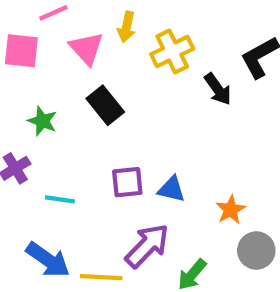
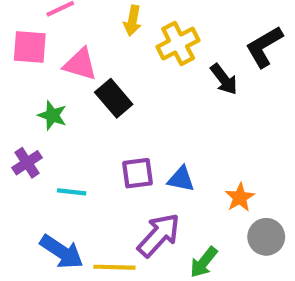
pink triangle: (86, 48) -> (80, 64), moved, turned -30

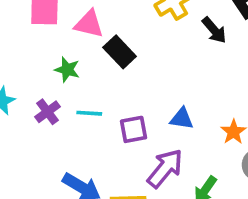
purple square: (137, 173) -> (134, 129), moved
cyan line: (72, 192) -> (89, 113), moved

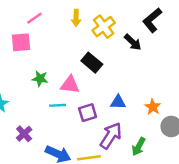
pink triangle: (89, 24) -> (70, 85), moved
black rectangle: (120, 52) -> (92, 63), moved
purple cross: (47, 112) -> (24, 134), moved

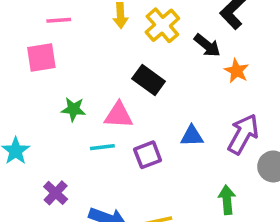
pink line: (34, 18) -> (59, 20), turned 35
orange star: (153, 107) -> (237, 71), moved
purple arrow: (111, 136) -> (243, 134), moved
green arrow: (139, 147) -> (227, 200), turned 150

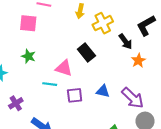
green star: (73, 109) -> (28, 56), moved
purple arrow: (243, 134) -> (133, 98), turned 90

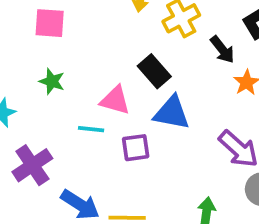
blue triangle: (103, 91) -> (172, 113), moved, size x1.5
purple cross: (16, 103) -> (32, 165), size x1.5

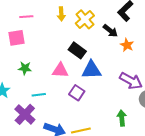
cyan line: (91, 129) -> (39, 95), moved
purple square: (136, 148) -> (77, 93), turned -35

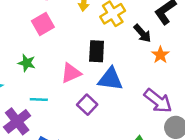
pink square: (17, 38) -> (43, 24), moved, turned -30
black rectangle: (77, 50) -> (97, 51), turned 48
pink triangle: (60, 70) -> (71, 73), turned -36

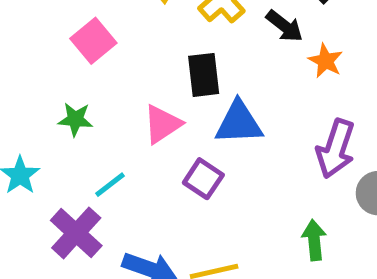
cyan line: (39, 99) -> (110, 185), turned -30
purple arrow: (158, 101) -> (336, 149), turned 80

